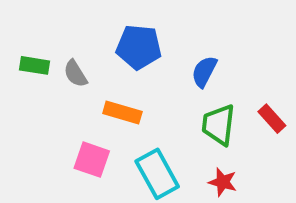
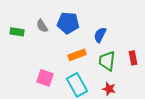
gray semicircle: (75, 74) -> (42, 26), moved
orange rectangle: (122, 113) -> (77, 55), moved, turned -36
red rectangle: (272, 119) -> (133, 58), turned 32

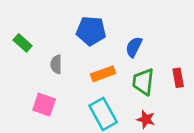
gray semicircle: (42, 26) -> (56, 64), moved, turned 32
green rectangle: (17, 32) -> (23, 43), turned 32
pink square: (45, 78) -> (44, 105), moved

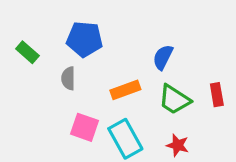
blue pentagon: (91, 31) -> (85, 39), moved
green trapezoid: (143, 82) -> (174, 100), turned -64
pink square: (44, 105) -> (85, 127), moved

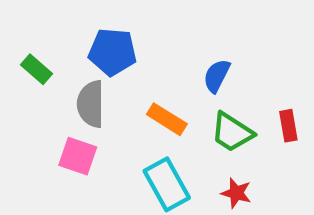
gray semicircle: (68, 78) -> (91, 104), size x1.5
orange rectangle: (125, 90) -> (167, 119), turned 52
pink square: (85, 127) -> (78, 156), moved

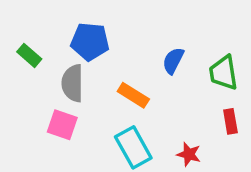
red rectangle: (288, 126) -> (230, 121), moved
green trapezoid: (232, 132) -> (224, 73), moved, turned 48

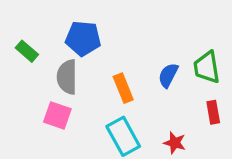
blue semicircle: (173, 61) -> (168, 75), moved
orange rectangle: (133, 95) -> (123, 88), turned 36

